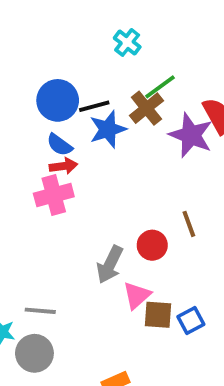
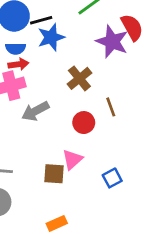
brown cross: (146, 108) -> (79, 78), moved
blue semicircle: (60, 145) -> (16, 49), turned -36
gray arrow: (110, 264) -> (35, 111), moved, turned 36
brown square: (158, 315) -> (54, 174), moved

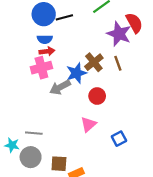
blue star: (51, 37) -> (76, 73), moved
brown line: (111, 107) -> (118, 63), moved
brown square: (54, 174) -> (59, 164), moved

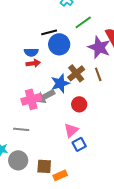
blue circle: (44, 14) -> (59, 44), moved
pink cross: (41, 68) -> (31, 99), moved
gray line: (34, 133) -> (21, 129), moved
blue square: (119, 139) -> (79, 144), moved

